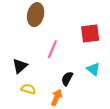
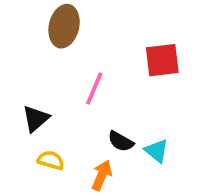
cyan triangle: (93, 69) -> (157, 151), moved
black semicircle: (67, 79) -> (121, 141), turned -88

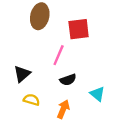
red square: (162, 60) -> (79, 29), moved
black semicircle: (121, 141) -> (68, 80), moved, turned -49

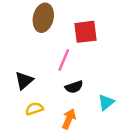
cyan triangle: (97, 94) -> (106, 102), turned 42
yellow semicircle: (31, 100) -> (34, 109), turned -35

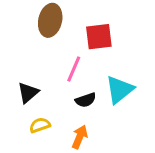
cyan triangle: (106, 102) -> (120, 90), moved, size x1.5

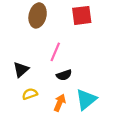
red square: (99, 37) -> (82, 15), moved
cyan triangle: (120, 90) -> (86, 99), moved

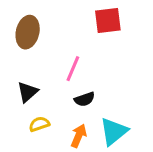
brown ellipse: (38, 15) -> (28, 32), moved

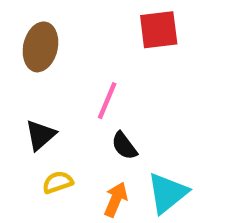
black semicircle: (85, 99) -> (124, 146), turned 72

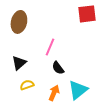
red square: (159, 30) -> (87, 14), moved

